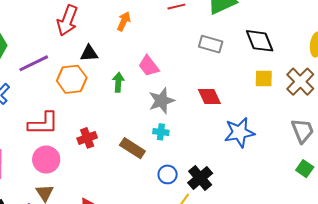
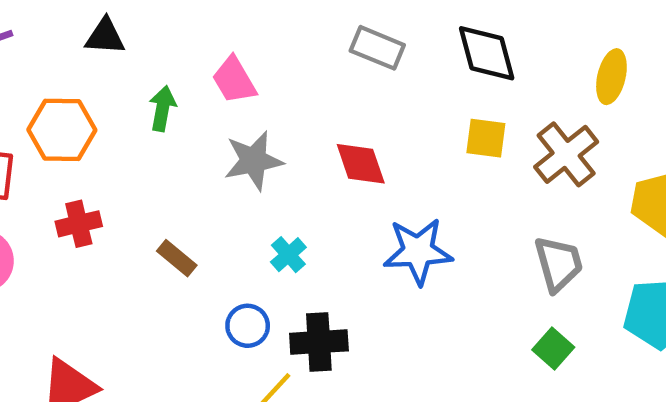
orange hexagon: (72, 79) -> (62, 130), moved
cyan cross: (161, 132) -> (288, 255), moved, turned 35
brown rectangle: (132, 148) -> (177, 258), size x0.7
black cross: (200, 178) -> (319, 342), turned 30

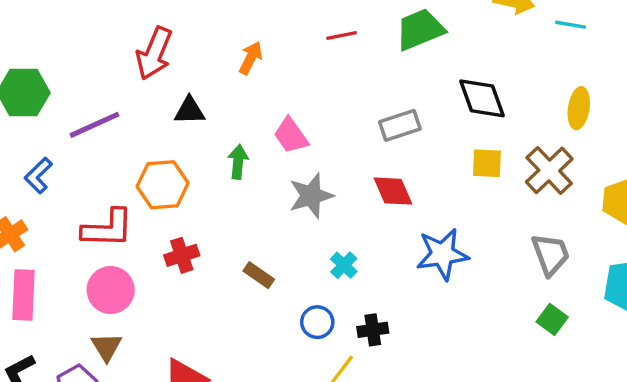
gray rectangle: (377, 48) -> (400, 125), moved, turned -36
black cross: (319, 342) -> (373, 330), size x0.7

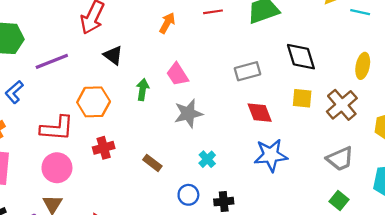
orange arrow: (251, 58) -> (167, 23), moved
black triangle: (189, 111) -> (113, 55), turned 35
red diamond: (393, 191) -> (260, 113), moved
gray trapezoid: (551, 254) -> (340, 159), turned 84

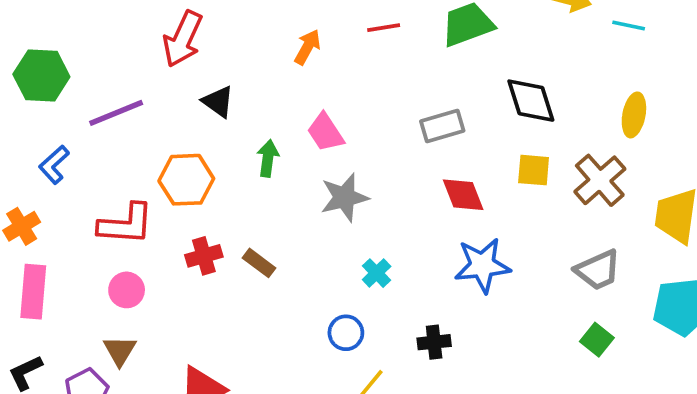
brown rectangle: (152, 163) -> (259, 263), moved
pink circle: (57, 168) -> (127, 290), size x0.7
black cross: (224, 202) -> (434, 342), moved

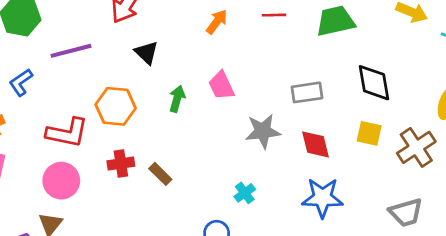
gray star: (344, 197) -> (263, 131), moved
pink circle: (127, 290) -> (61, 181), size x1.4

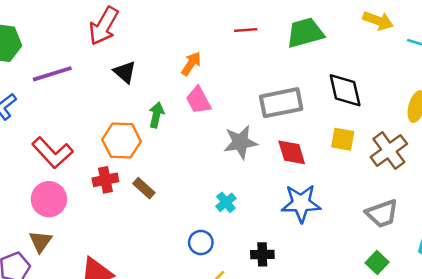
orange arrow: (217, 22) -> (191, 64), moved
gray rectangle: (307, 92) -> (281, 103), size x1.4
orange hexagon: (116, 106) -> (122, 140), moved
red L-shape: (67, 133) -> (52, 153), turned 39

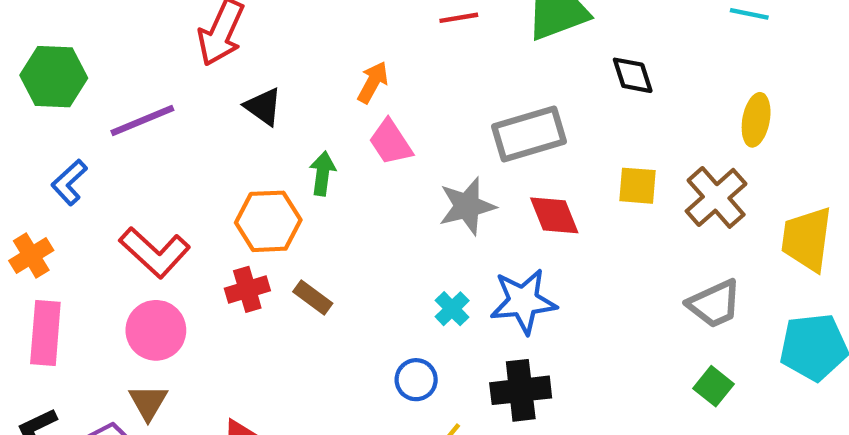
black diamond: (345, 90) -> (633, 75), moved, size x0.7
blue star: (301, 203) -> (523, 301), moved
black cross: (262, 254) -> (521, 390), size x1.5

